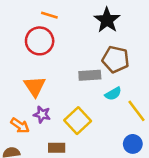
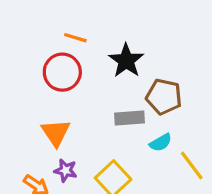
black star: (107, 20) -> (126, 61), moved

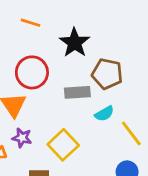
red circle: (62, 72) -> (32, 72), moved

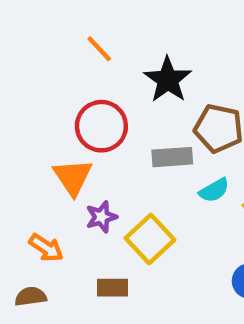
orange line: (31, 23) -> (99, 49), turned 30
purple star: (22, 138) -> (101, 217), moved, turned -30

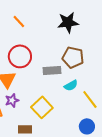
black star: (168, 80) -> (68, 22), moved, turned 30
purple star: (101, 217) -> (12, 100), moved

